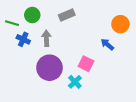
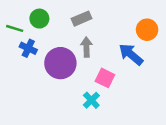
gray arrow: (46, 38) -> (86, 47), moved
blue arrow: (107, 44) -> (131, 54), size x1.5
purple circle: (50, 68) -> (60, 63), moved

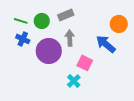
green circle: (39, 19) -> (42, 21), moved
green line: (15, 28) -> (21, 21), moved

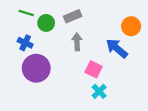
green line: (21, 21) -> (26, 13), moved
purple circle: (49, 51) -> (36, 68), moved
cyan cross: (74, 81) -> (99, 91), moved

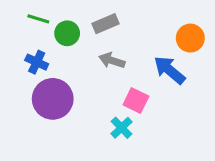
gray arrow: (77, 42) -> (112, 60), turned -70
cyan cross: (99, 91) -> (121, 128), moved

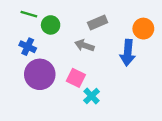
gray rectangle: (106, 24) -> (98, 23), moved
blue arrow: (169, 70) -> (128, 53), turned -125
pink square: (136, 100) -> (76, 78), moved

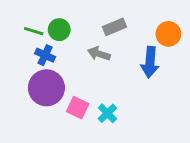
green line: (29, 14) -> (34, 31), moved
blue cross: (28, 47) -> (45, 55), moved
pink square: (76, 78) -> (78, 108), moved

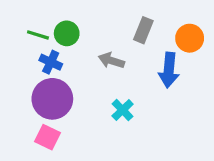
gray rectangle: (114, 27) -> (143, 30), moved, turned -45
pink square: (78, 108) -> (48, 137), moved
cyan cross: (107, 113) -> (123, 110), moved

